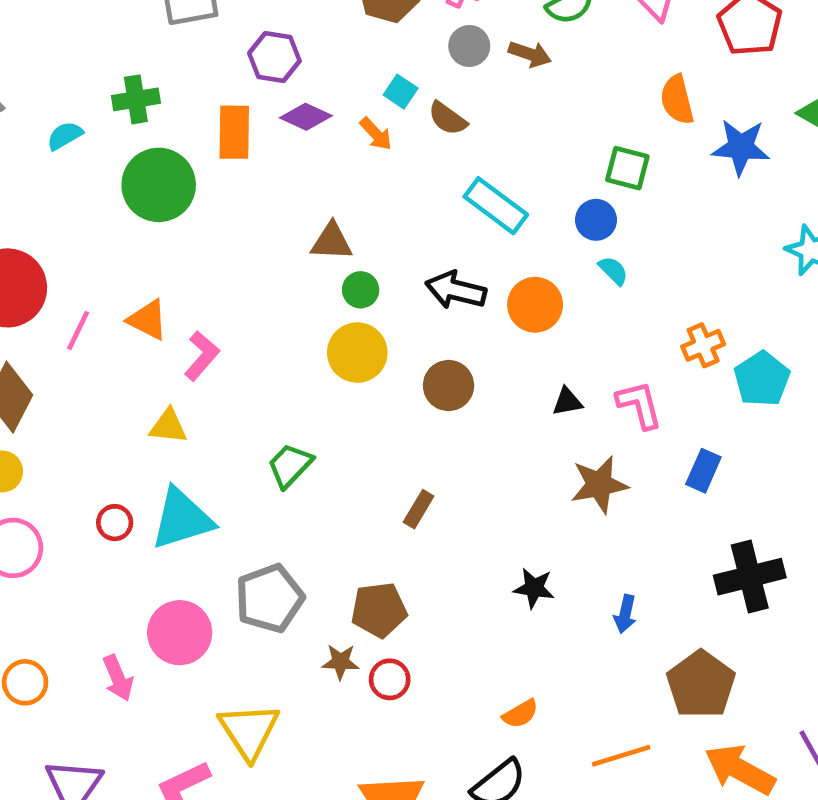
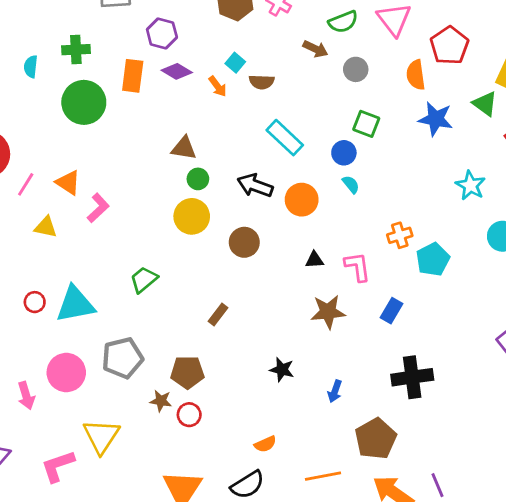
gray circle: (469, 46) -> (356, 69), moved
orange semicircle: (677, 100) -> (416, 75), moved
brown semicircle: (448, 118) -> (262, 82), turned -40
cyan semicircle: (65, 136) -> (31, 67), turned -60
yellow triangle: (168, 426) -> (46, 227), moved

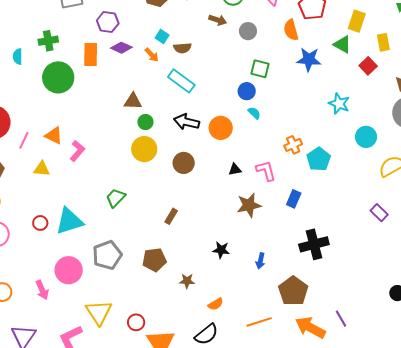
cyan rectangle: (285, 138) -> (181, 81), moved
brown star: (161, 401) -> (187, 281), moved
red circle: (189, 415) -> (136, 322), moved

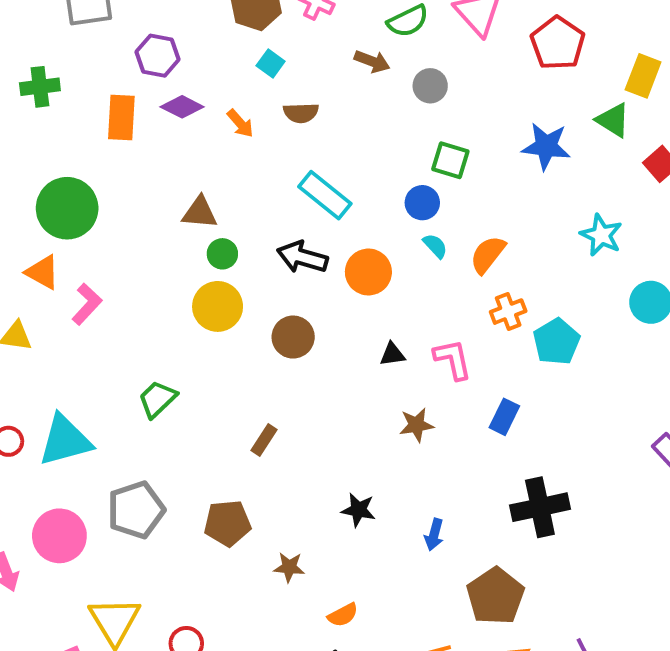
orange semicircle: (291, 30) -> (488, 255), moved, turned 50
cyan square: (162, 37) -> (271, 63), moved
green circle: (58, 77) -> (67, 208), moved
cyan rectangle: (181, 81) -> (325, 195), moved
brown star: (249, 205) -> (416, 425), size x0.7

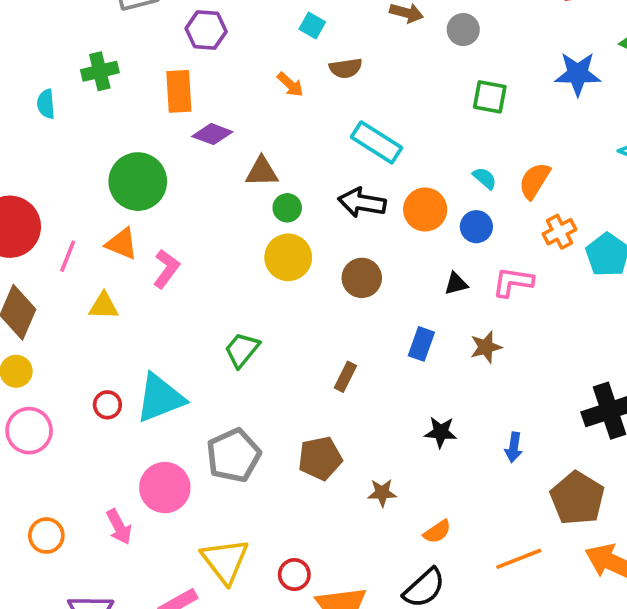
purple diamond: (182, 107) -> (212, 134), moved
blue circle: (422, 203) -> (476, 227), moved
pink L-shape: (453, 359) -> (513, 282), turned -63
blue rectangle: (504, 417) -> (421, 344), moved

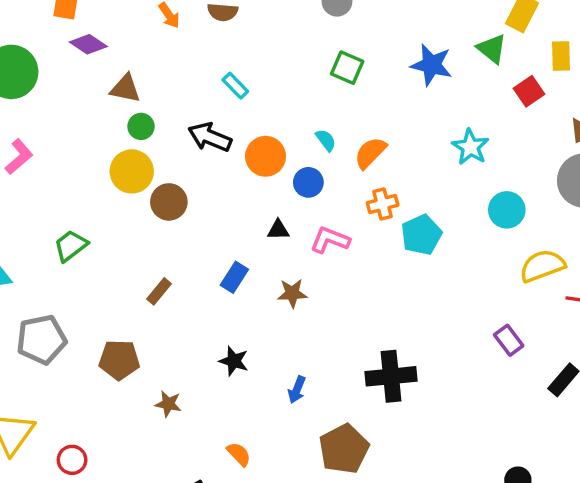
cyan rectangle: (377, 142) -> (235, 86), size x0.6
brown circle: (362, 278) -> (169, 202), moved
orange semicircle: (437, 532) -> (239, 454), moved, turned -112

